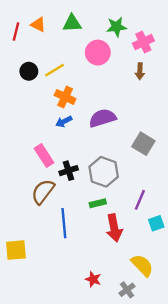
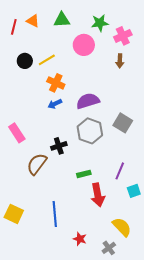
pink rectangle: (44, 155) -> (17, 133), moved
gray hexagon: (104, 172) -> (90, 131), moved
blue line: (64, 223) -> (55, 214), moved
yellow square: (16, 250) -> (14, 214), turned 30

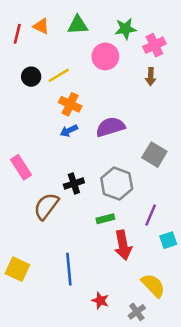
gray hexagon: (90, 131) -> (117, 184), moved

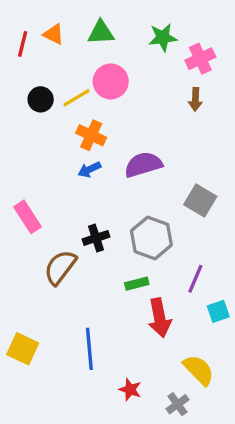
pink circle: (105, 56) -> (111, 81), moved

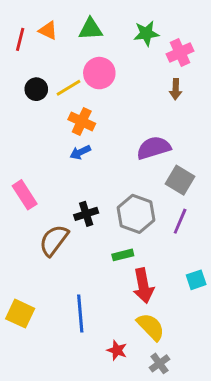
purple semicircle: (143, 165) -> (154, 148), moved
purple line: (195, 279) -> (180, 221), moved
yellow semicircle: (199, 370) -> (151, 327), moved

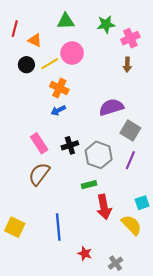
orange triangle: (48, 31) -> (35, 40), moved
pink rectangle: (25, 195) -> (39, 143), moved
black cross: (86, 214) -> (70, 145), moved
yellow semicircle: (151, 327) -> (131, 225), moved

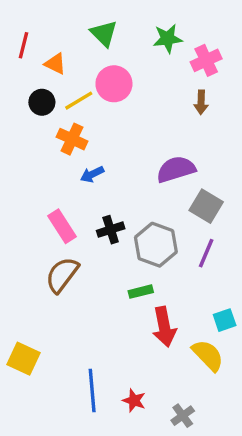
green triangle: (66, 21) -> (104, 34), turned 48
orange cross: (59, 88) -> (72, 139), moved
blue line: (58, 227) -> (92, 390), moved

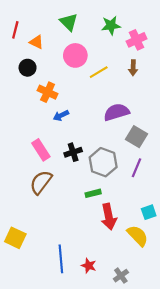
yellow line: (79, 101) -> (99, 72), moved

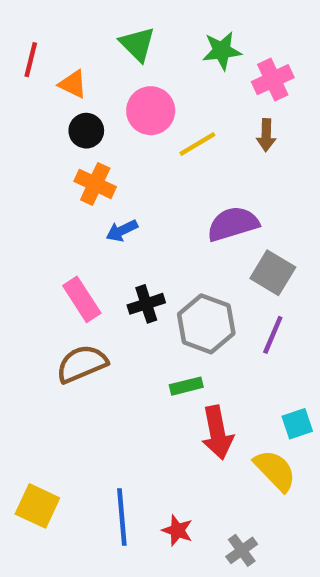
black circle: (28, 68) -> (86, 131), moved
brown semicircle: (41, 182) -> (82, 364), turned 30
yellow square: (15, 238) -> (37, 506), moved

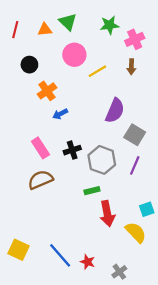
orange triangle: (73, 84) -> (45, 30), moved, turned -32
black circle: (86, 131) -> (29, 65), moved
orange cross: (95, 184) -> (47, 91), turned 30
purple semicircle: (233, 224) -> (115, 111), turned 130
blue line: (122, 517) -> (60, 255), turned -36

